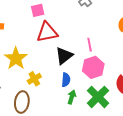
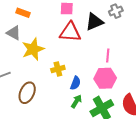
black triangle: (64, 56) -> (94, 22), moved
yellow cross: (34, 79) -> (58, 69), moved

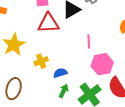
pink hexagon: (105, 78) -> (102, 64), moved
blue semicircle: (75, 83) -> (60, 73), turned -120

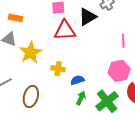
pink line: (89, 41) -> (123, 41), moved
yellow cross: (41, 61) -> (58, 69), turned 32

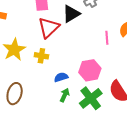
red triangle: (65, 30) -> (49, 28), turned -40
yellow cross: (58, 69) -> (41, 56), moved
pink hexagon: (119, 71) -> (90, 70), moved

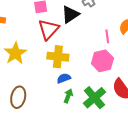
yellow cross: (41, 56) -> (58, 57), moved, size x1.5
pink hexagon: (90, 70) -> (102, 61), moved

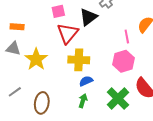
green arrow: (68, 96) -> (83, 101), moved

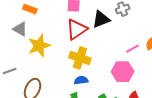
pink line: (127, 36) -> (133, 49), turned 56

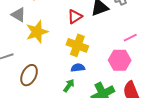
red triangle: (77, 29) -> (75, 17), size x0.7

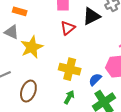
yellow cross: (77, 45) -> (70, 69), moved
blue semicircle: (78, 68) -> (95, 79), moved, turned -32

